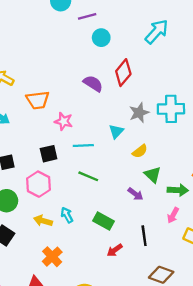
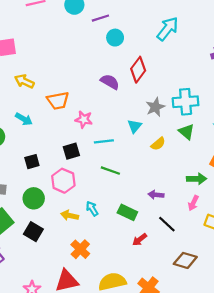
green triangle: (153, 175) -> (186, 132), moved
purple arrow: (136, 194) -> (156, 195), moved, turned 152
black line: (144, 236) -> (167, 224), turned -36

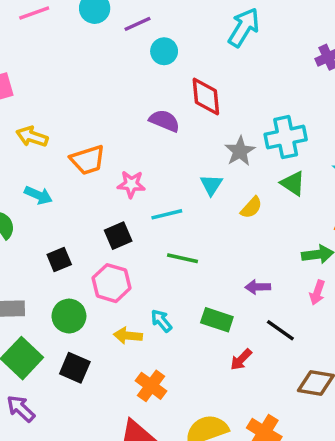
red diamond: (138, 70) -> (206, 97), turned -35

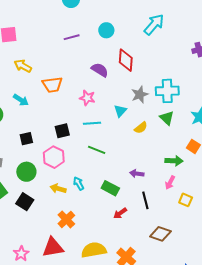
purple line: (138, 24) -> (72, 37), moved
pink star: (131, 184) -> (87, 98), moved
black line: (280, 330) -> (145, 200), turned 30

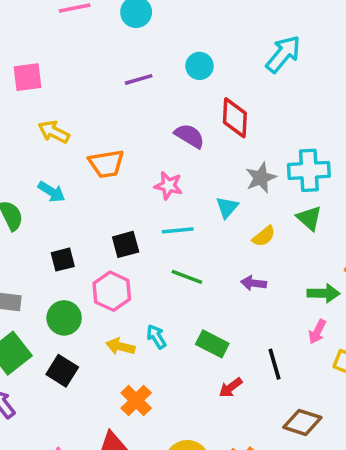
purple arrow: (137, 174) -> (254, 283), moved

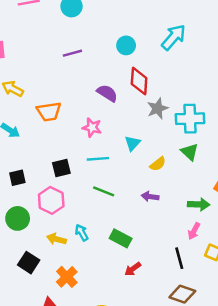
cyan circle: (200, 66) -> (126, 45), moved
gray star: (261, 178) -> (158, 108), moved
black line: (275, 364) -> (179, 258), moved
black square: (62, 371) -> (29, 263), moved

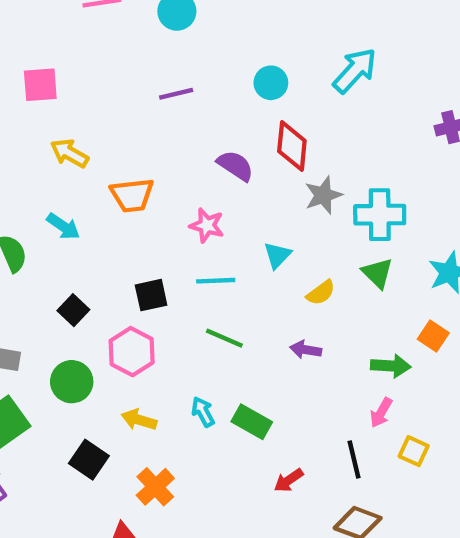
black square: (17, 178) -> (73, 310), turned -35
cyan arrow: (82, 233) -> (203, 412), moved
red arrow: (133, 269) -> (289, 480), moved

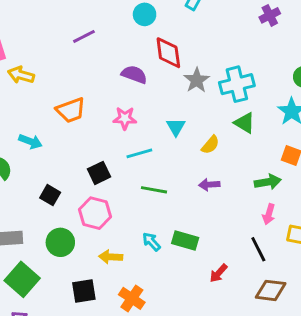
yellow arrow: (69, 153) -> (21, 75), moved
black square: (89, 460) -> (84, 291), turned -30

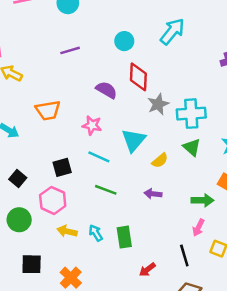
cyan triangle: (176, 127) -> (134, 140), size x1.5
cyan line: (139, 153) -> (99, 157), turned 30
green rectangle: (185, 240) -> (124, 237), turned 55
yellow arrow: (111, 257) -> (67, 231), moved

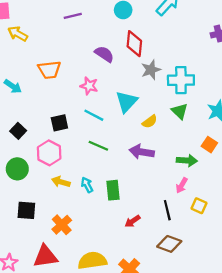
purple arrow: (153, 194) -> (142, 152), size x1.5

